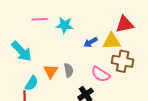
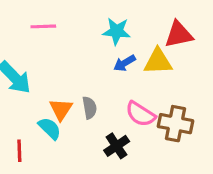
cyan star: (65, 25) -> (117, 31), moved
brown cross: (123, 61) -> (175, 124), moved
cyan semicircle: (32, 83) -> (50, 128), moved, turned -77

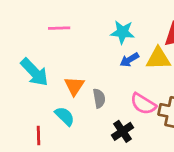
orange triangle: (61, 109) -> (74, 86), moved

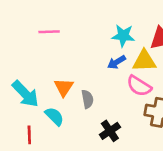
cyan star: (122, 32) -> (123, 36), moved
cyan arrow: (34, 72) -> (25, 94), moved
pink semicircle: (143, 104) -> (139, 86), moved

